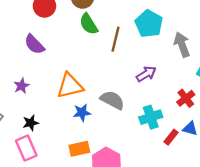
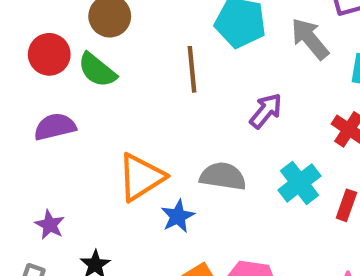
green semicircle: (89, 24) -> (97, 70), moved
purple semicircle: (34, 44) -> (55, 127), turned 140
purple star: (22, 86) -> (50, 225), moved

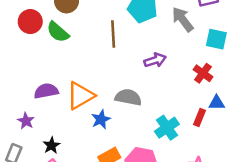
purple arrow: (266, 111) -> (155, 60), turned 30
purple semicircle: (55, 127) -> (46, 91), moved
cyan cross: (299, 183) -> (167, 128), moved

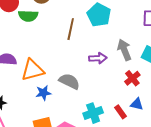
gray arrow: (183, 19) -> (124, 50), moved
green semicircle: (58, 32) -> (28, 16), turned -54
red rectangle: (200, 117) -> (121, 112), turned -72

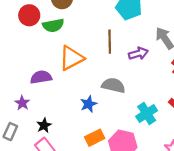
brown line: (71, 29) -> (110, 42), moved
orange triangle: (33, 70) -> (71, 58), moved

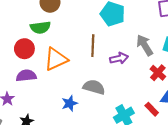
red circle: (29, 15) -> (24, 49), moved

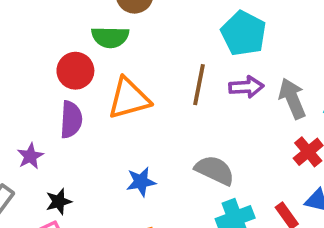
purple arrow: (119, 58) -> (246, 87), moved
purple semicircle: (26, 76) -> (71, 120), turned 90
gray semicircle: (94, 87) -> (215, 170), moved

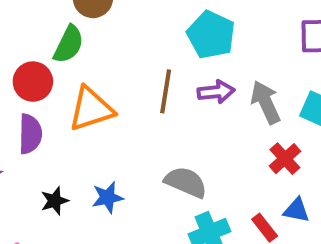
green semicircle: (110, 37) -> (69, 44), turned -63
black star: (59, 202) -> (55, 201), moved

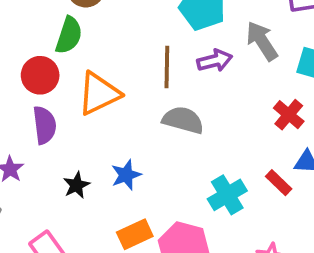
gray arrow: (266, 102) -> (262, 41), moved
gray semicircle: (186, 182) -> (183, 120), moved

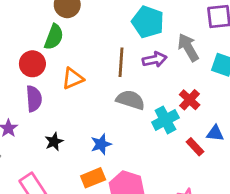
orange triangle: (99, 93) -> (73, 78), size x0.7
red cross: (289, 115) -> (190, 100), moved
blue star: (126, 175) -> (101, 144), moved
cyan cross: (227, 195) -> (165, 120), moved

